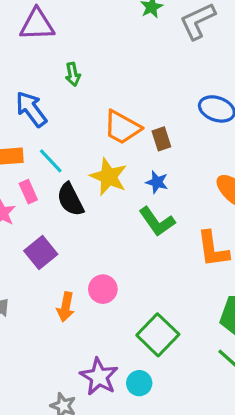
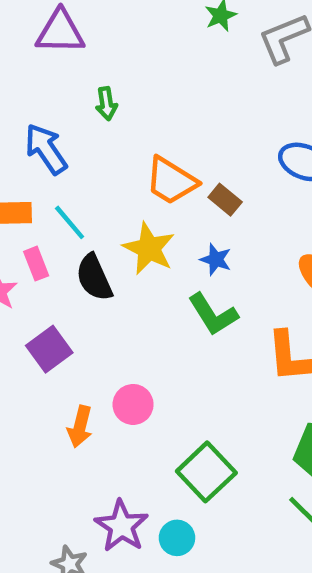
brown rectangle: (161, 139) -> (225, 200), turned -35

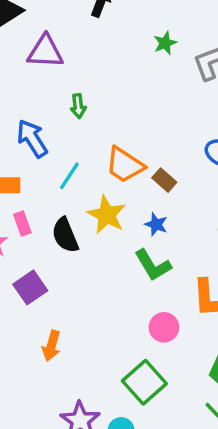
cyan line: (70, 222) -> (69, 176), moved, turned 72
pink circle: (133, 404) -> (164, 327), moved

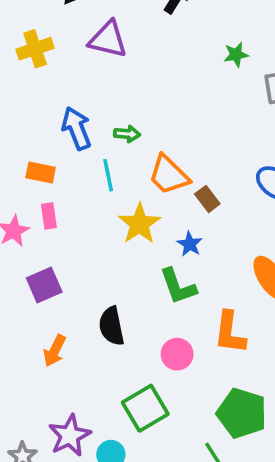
green arrow: (78, 106) -> (127, 134), moved, turned -90
cyan line: (69, 176) -> (108, 175), turned -56
black semicircle: (65, 235) -> (111, 326), moved

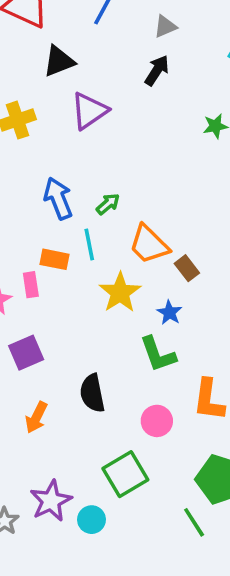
purple triangle: (108, 39) -> (89, 111), turned -48
green arrow: (127, 134) -> (108, 204), turned -45
orange rectangle: (41, 173) -> (55, 259), moved

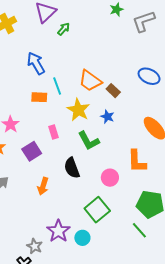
green arrow: (108, 204) -> (64, 29), moved
pink rectangle: (31, 285) -> (54, 132), moved
green L-shape: (158, 354) -> (89, 141), moved

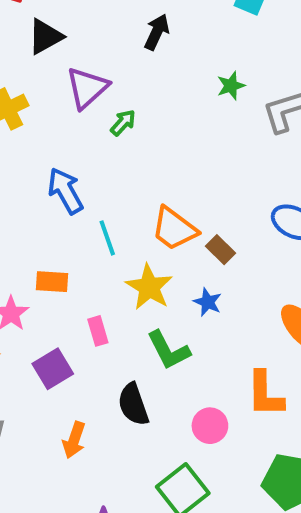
orange rectangle: (39, 97) -> (52, 282), moved

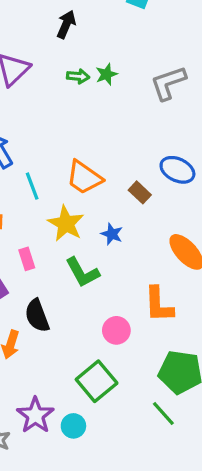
green star: (231, 86) -> (106, 74), moved
green arrow: (123, 123) -> (78, 76), moved, turned 55
brown rectangle: (221, 250) -> (140, 192), moved
black semicircle: (133, 404) -> (37, 316), moved

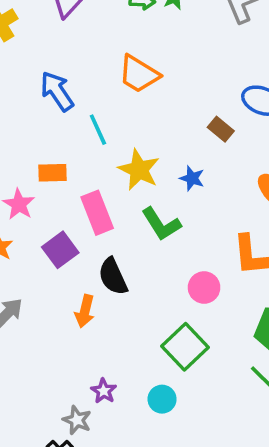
orange trapezoid: (84, 177) -> (139, 74), moved
pink rectangle: (27, 259) -> (97, 213), size x1.6
purple star: (35, 415) -> (104, 391), moved, size x0.6

